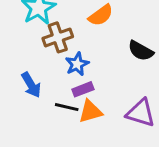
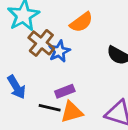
brown cross: (58, 37) -> (41, 43), turned -32
blue star: (77, 64) -> (59, 51), moved

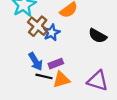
blue arrow: (17, 87) -> (36, 61), moved

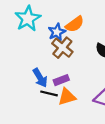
brown cross: (38, 26) -> (62, 48), moved
blue star: (52, 33) -> (57, 32), moved

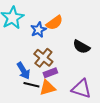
brown cross: (62, 48) -> (43, 58), moved
purple rectangle: (61, 80) -> (50, 73), moved

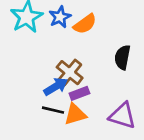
blue star: (38, 30) -> (60, 17), moved
black semicircle: (81, 47) -> (122, 57), turned 72
blue arrow: (23, 71) -> (56, 86), moved, turned -90

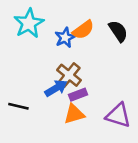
blue star: (60, 17) -> (65, 38), moved
black semicircle: (122, 57) -> (118, 31), moved, turned 135
black line: (53, 110) -> (18, 106), moved

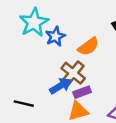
orange semicircle: (83, 30) -> (88, 47), moved
blue star: (65, 38) -> (55, 36), moved

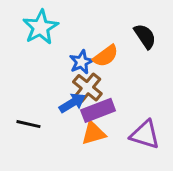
blue star: (55, 36) -> (81, 62), moved
purple rectangle: (82, 92) -> (98, 110), size x1.5

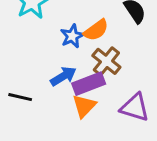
brown cross: (87, 88) -> (106, 61), moved
orange triangle: (94, 133) -> (84, 106), turned -30

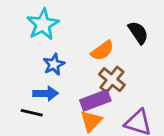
blue star: (72, 36) -> (54, 64), moved
blue arrow: (63, 76) -> (46, 93), moved, turned 30

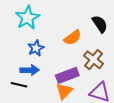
brown cross: (112, 80) -> (94, 60), moved

